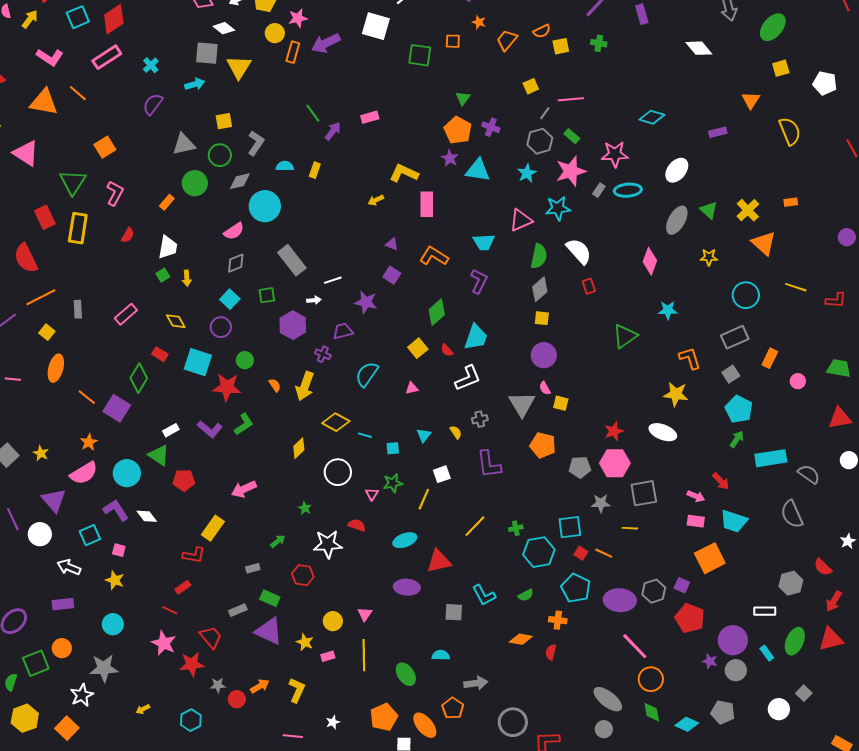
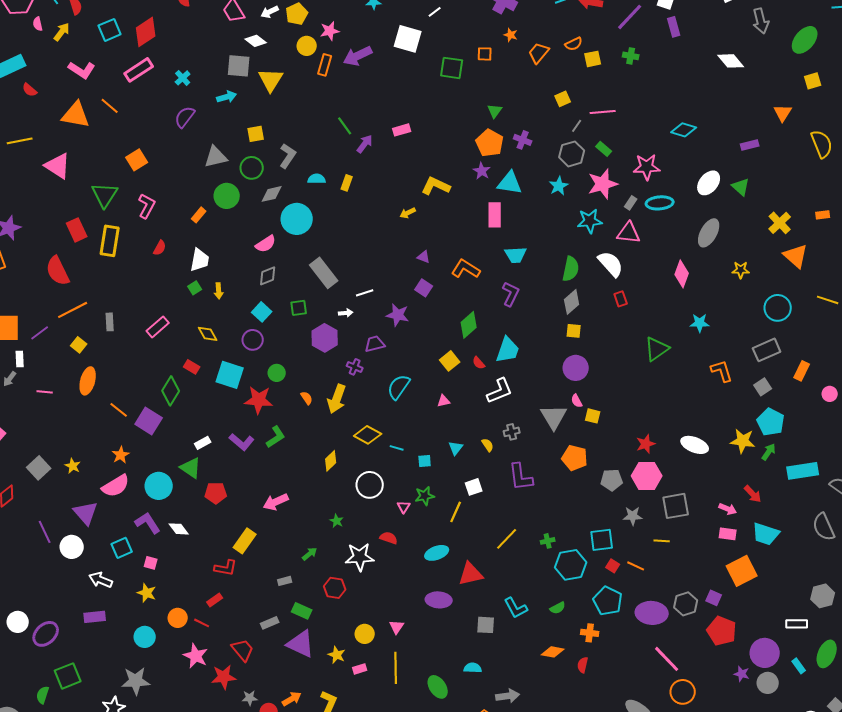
pink rectangle: (427, 204) -> (495, 215), moved
green triangle: (709, 210) -> (741, 187), moved
pink triangle: (521, 220) -> (629, 233), moved, turned 30
yellow star: (676, 394) -> (743, 441), moved
orange circle: (62, 648) -> (178, 618), moved

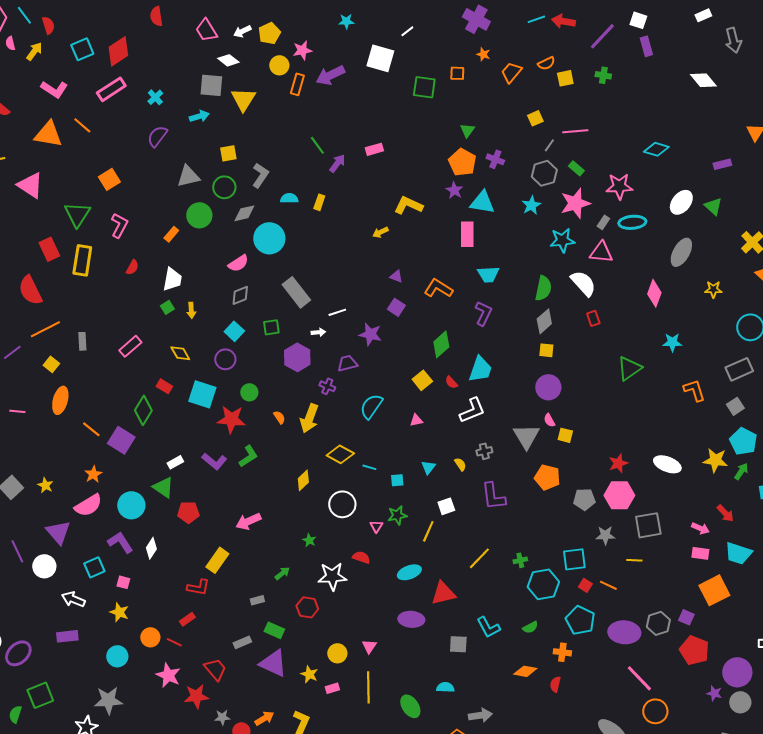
white diamond: (179, 529) -> (151, 548), turned 70

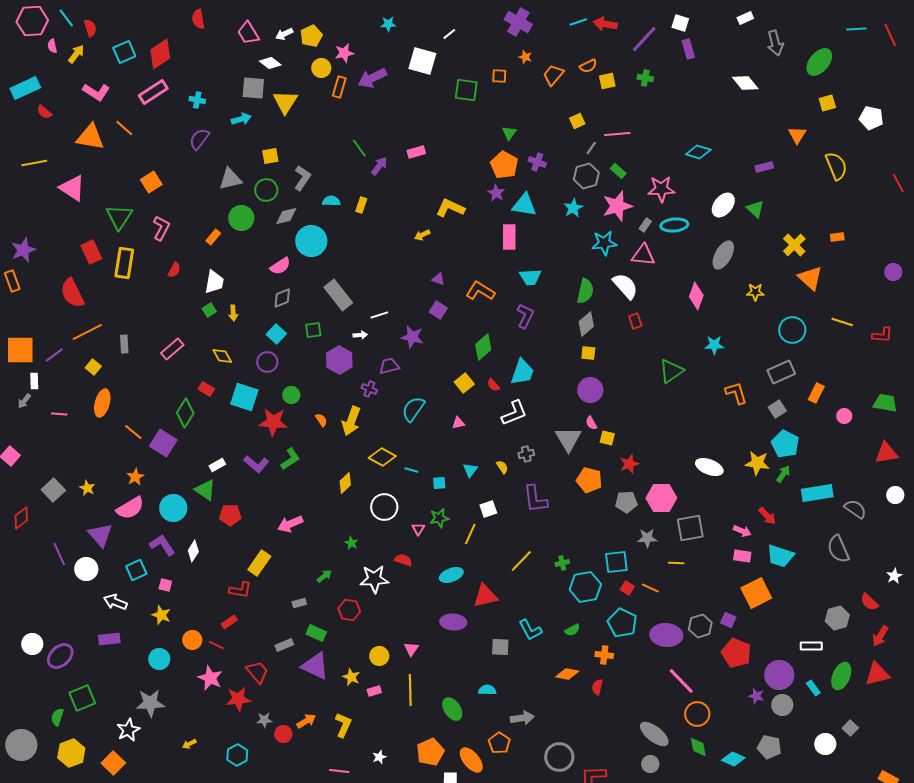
cyan cross: (155, 97) -> (197, 100), turned -35
red star: (618, 463) -> (629, 464), moved

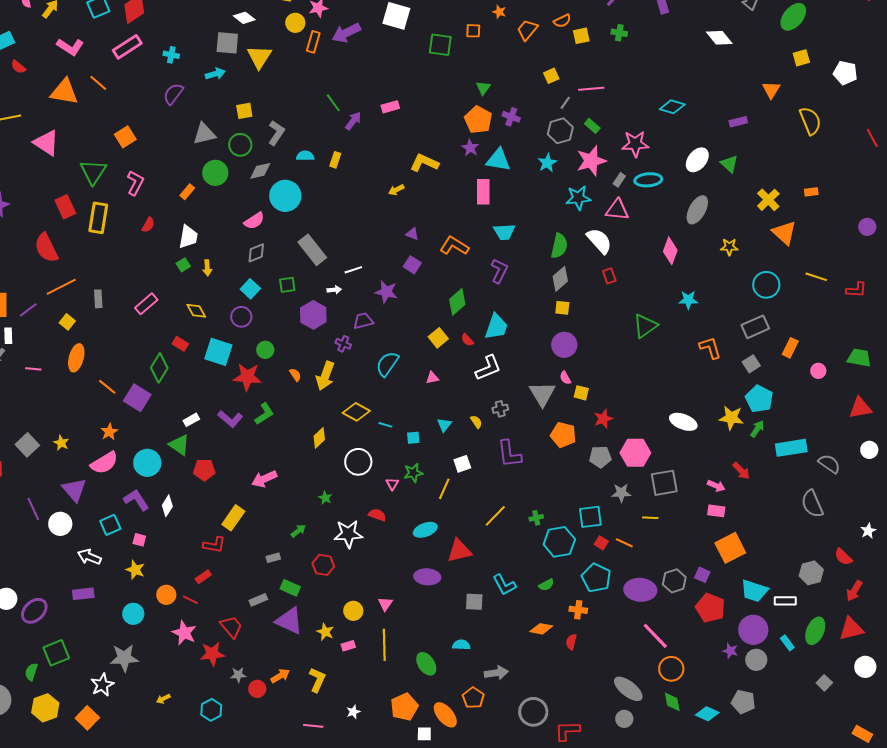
cyan trapezoid: (780, 556) -> (754, 591), moved
white circle: (825, 744) -> (865, 667), moved

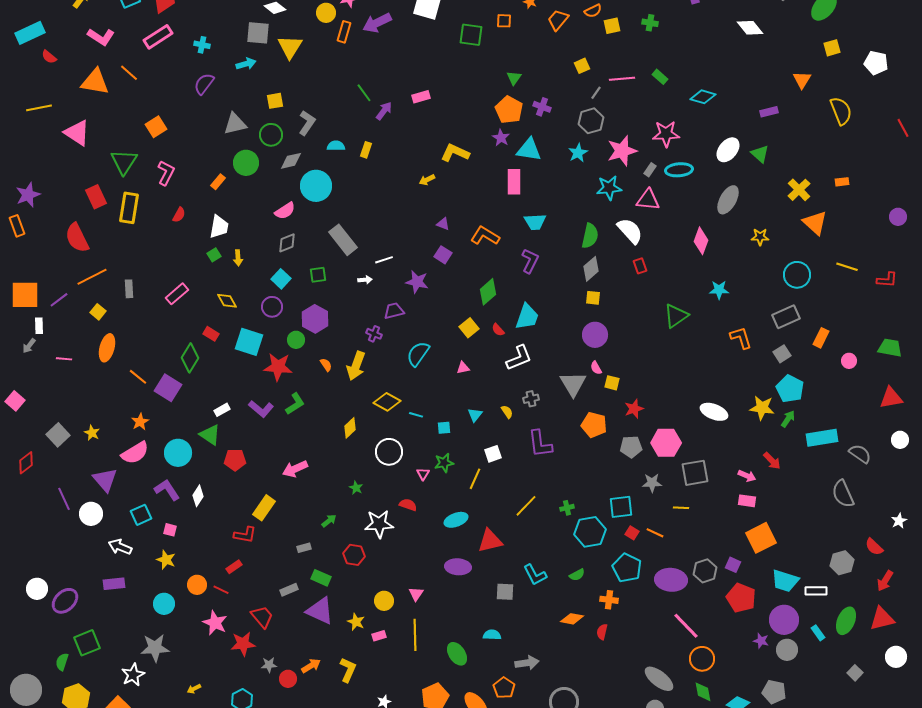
green rectangle: (592, 126) -> (660, 77), moved
purple hexagon: (313, 315) -> (315, 319), moved

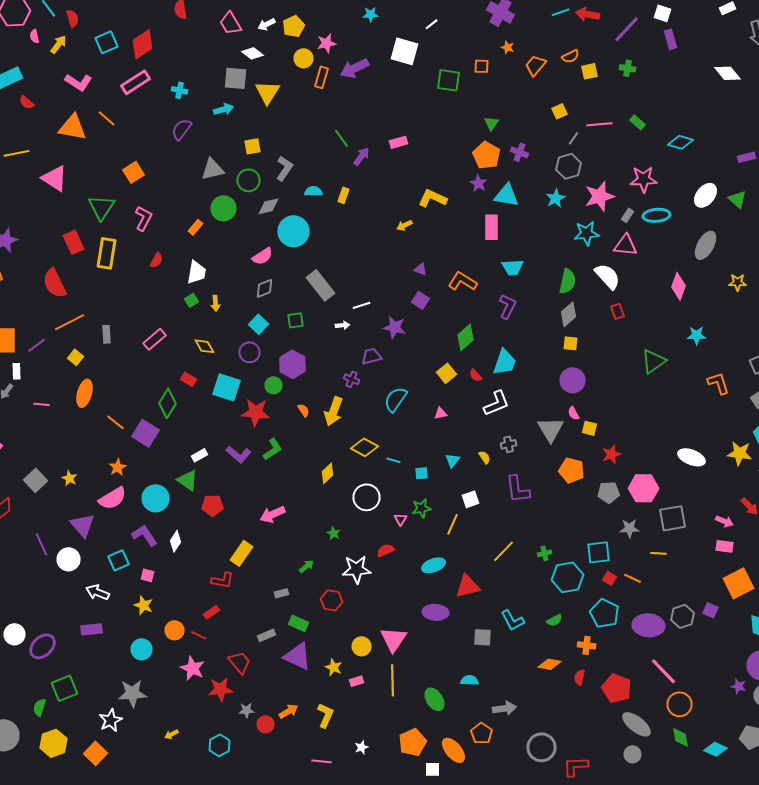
red semicircle: (408, 505) -> (386, 550), turned -42
pink triangle: (416, 594) -> (394, 639), size x1.8
red pentagon: (741, 598) -> (616, 688), moved

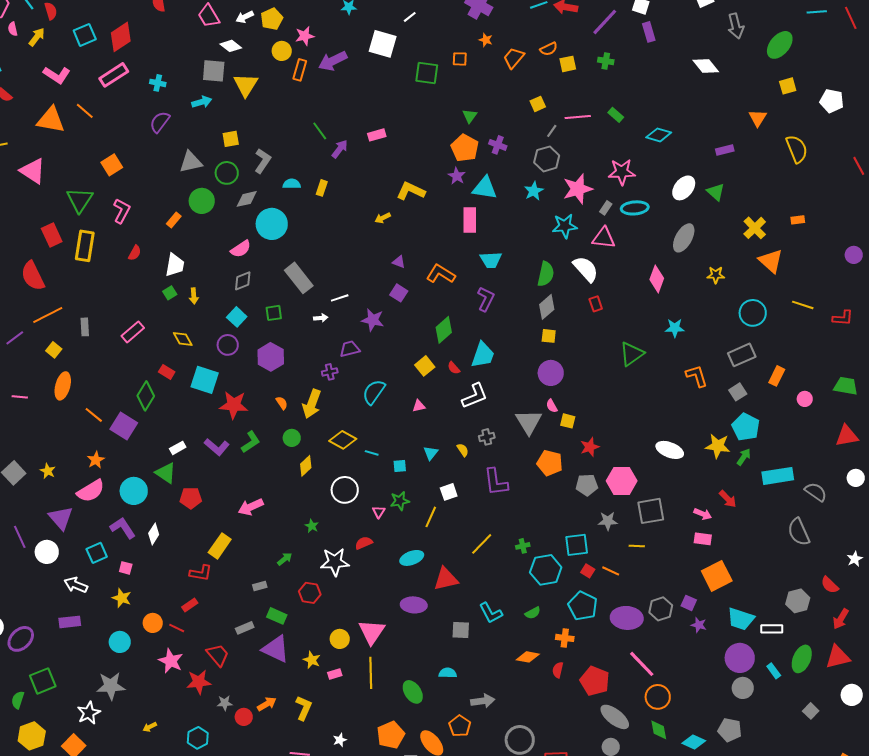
purple cross: (352, 379) -> (330, 372), turned -35
green circle: (274, 385) -> (292, 438), moved
purple star: (738, 686) -> (699, 625), moved

